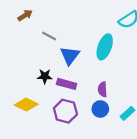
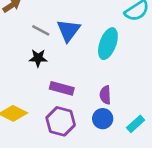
blue triangle: (70, 56) -> (68, 30), moved
black star: (45, 76) -> (38, 58), moved

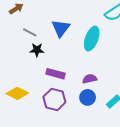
gray line: (41, 30) -> (30, 32), moved
purple semicircle: (105, 95) -> (90, 79), turned 80

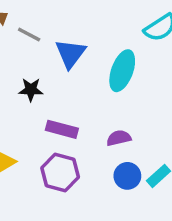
gray line: (30, 32) -> (29, 34), moved
blue circle: (88, 97) -> (127, 176), moved

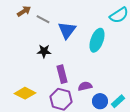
purple rectangle: (62, 129) -> (62, 74), turned 60
purple semicircle: (119, 138) -> (85, 86), moved

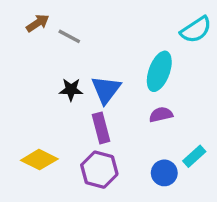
blue triangle: (67, 30) -> (106, 90), moved
purple semicircle: (85, 86) -> (161, 115), moved
cyan rectangle: (118, 101) -> (194, 156), moved

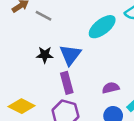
cyan ellipse: (159, 71) -> (102, 27), moved, turned 32
purple semicircle: (161, 115) -> (111, 88), moved

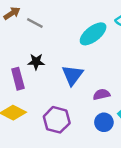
blue triangle: (70, 55) -> (72, 75), moved
purple rectangle: (67, 83) -> (18, 79), moved

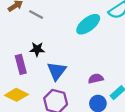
blue triangle: (72, 75) -> (57, 71), moved

